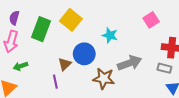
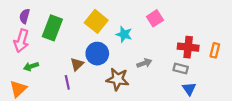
yellow square: (71, 20) -> (96, 21), moved
pink square: (151, 20) -> (155, 18), moved
gray arrow: (129, 63) -> (144, 63), size x0.6

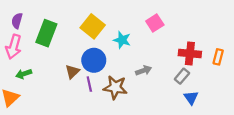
gray rectangle: (181, 69) -> (182, 76), turned -64
purple line: (67, 82) -> (89, 84), moved

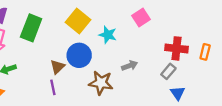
purple line: (89, 84) -> (53, 87), moved

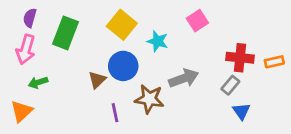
orange rectangle: (205, 52) -> (274, 62), turned 63
gray arrow: (130, 66) -> (184, 78), size x1.5
purple line: (53, 87) -> (115, 113), moved

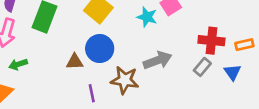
cyan star: (158, 41) -> (147, 17), moved
brown triangle: (97, 80) -> (75, 62), turned 42
blue triangle: (241, 111) -> (233, 72), moved

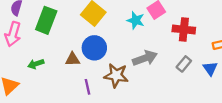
red cross: (211, 41) -> (184, 30), moved
green arrow: (18, 64) -> (36, 64), moved

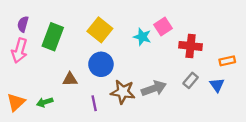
gray arrow: (145, 58) -> (154, 88), moved
brown triangle: (73, 59) -> (70, 79), moved
green arrow: (36, 64) -> (45, 102), moved

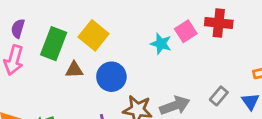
yellow square: (100, 30) -> (94, 35), moved
red cross: (191, 46) -> (219, 23), moved
brown triangle: (70, 79) -> (74, 70), moved

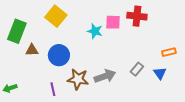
pink square: (186, 31) -> (113, 22), turned 35
yellow square: (94, 35) -> (56, 16), moved

